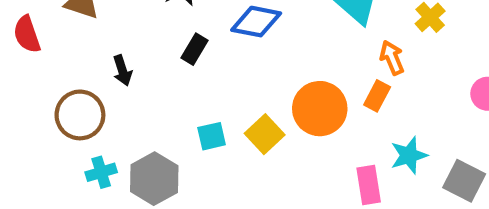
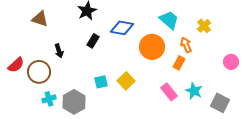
red semicircle: (27, 34) -> (16, 65), moved, turned -114
orange circle: (320, 109) -> (152, 47), moved
cyan star: (409, 155) -> (194, 91), turned -30
pink rectangle: (369, 185) -> (169, 92), moved, turned -30

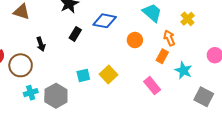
orange circle: (152, 47) -> (135, 40), size x0.6
cyan star: (194, 91) -> (183, 70), moved

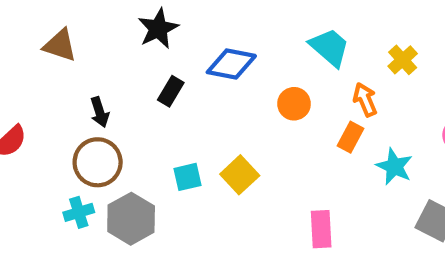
brown circle: (21, 65) -> (98, 162), moved
pink rectangle: (152, 86) -> (321, 229), moved, turned 36

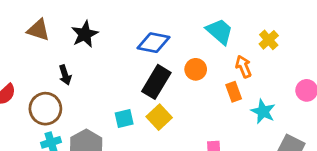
black star: (158, 29) -> (85, 34), moved
black rectangle: (171, 91) -> (156, 82), moved, size x1.6
orange rectangle: (350, 137) -> (234, 92), turned -48
brown circle: (98, 162) -> (45, 109), moved

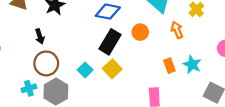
orange rectangle: (234, 92) -> (169, 66), moved
brown circle: (45, 109) -> (46, 63), moved
cyan square: (124, 118) -> (85, 70), turned -32

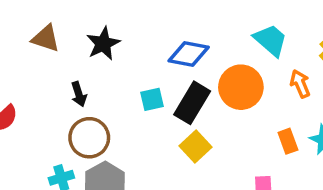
orange circle: (140, 32) -> (241, 87), size x1.6
cyan square: (85, 70) -> (152, 99), moved, turned 32

